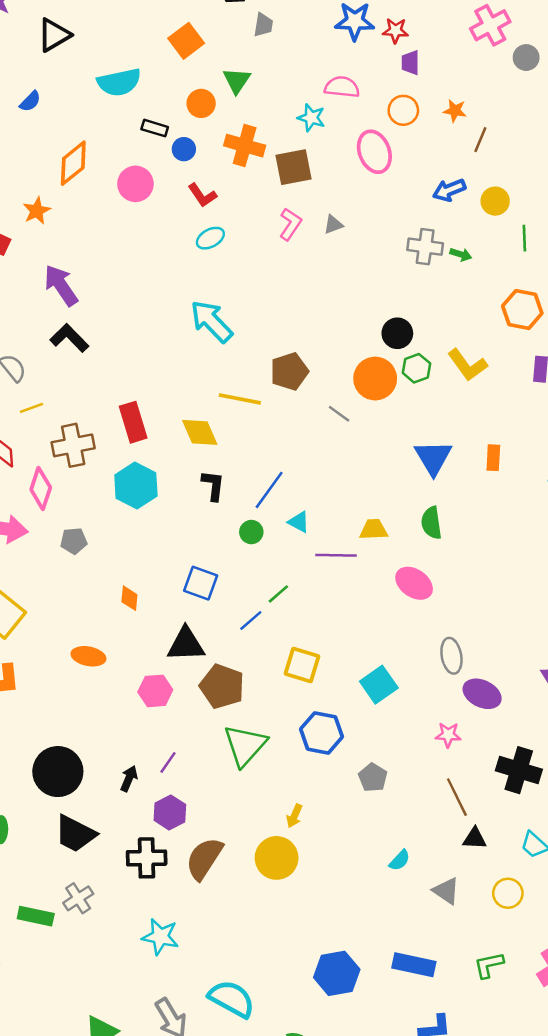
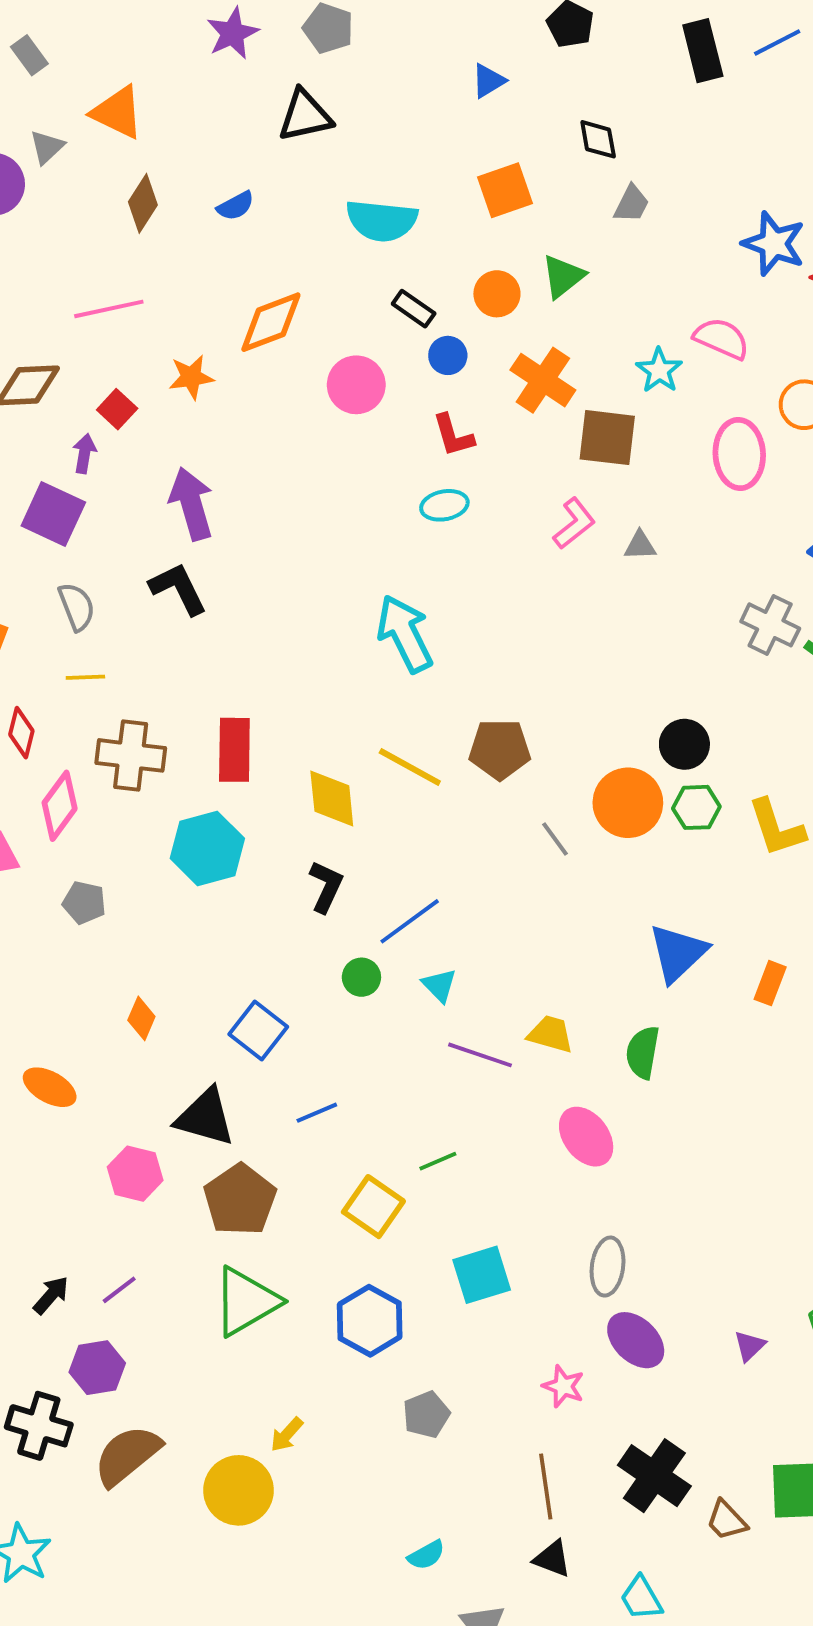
green line: (278, 594) -> (438, 1161), moved

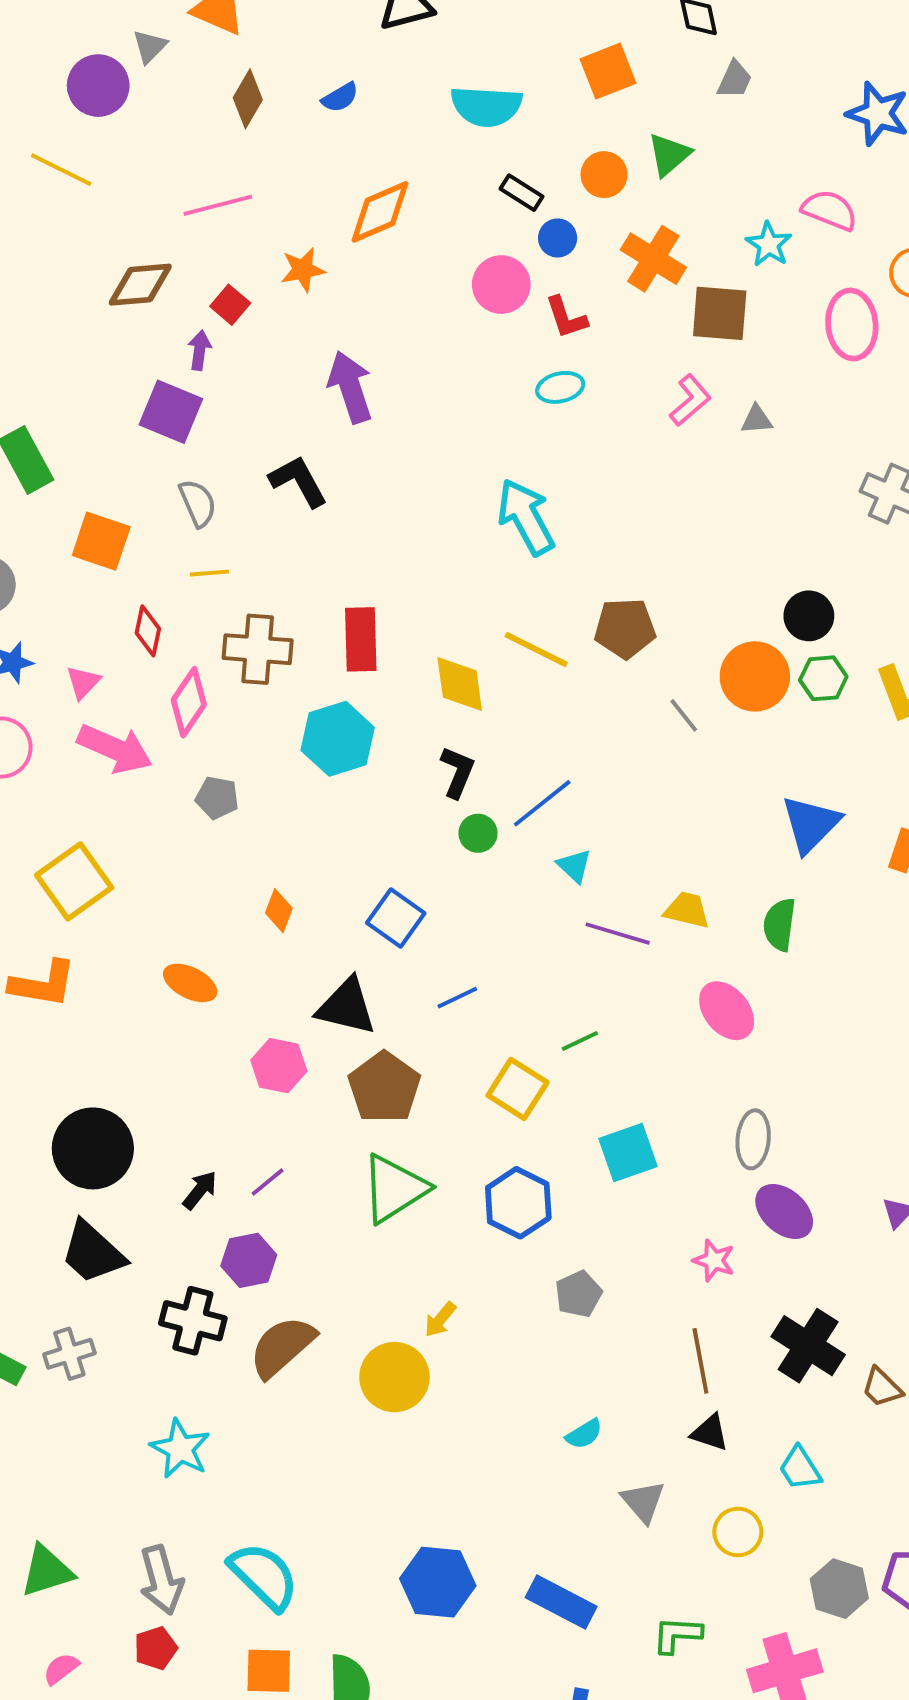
pink circle: (356, 385) -> (501, 285), moved
purple arrow: (191, 504) -> (350, 387), moved
green circle: (361, 977) -> (478, 833), moved

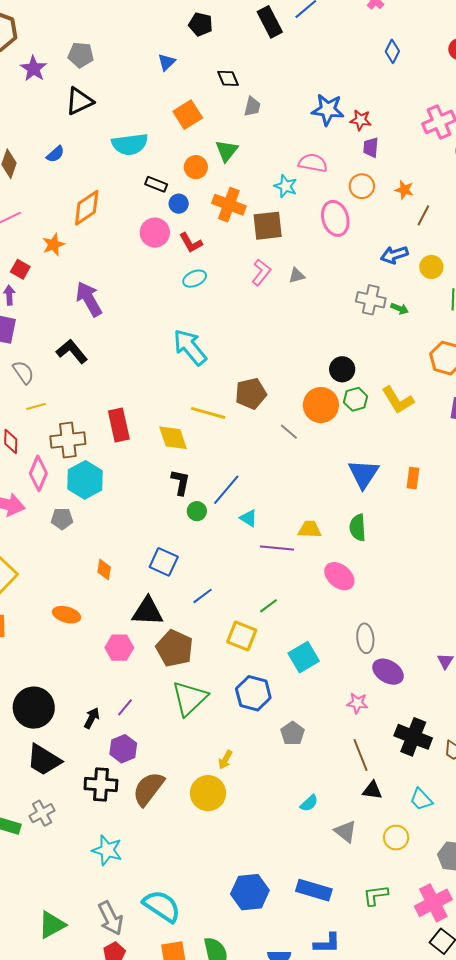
cyan hexagon: (338, 739) -> (85, 480), moved

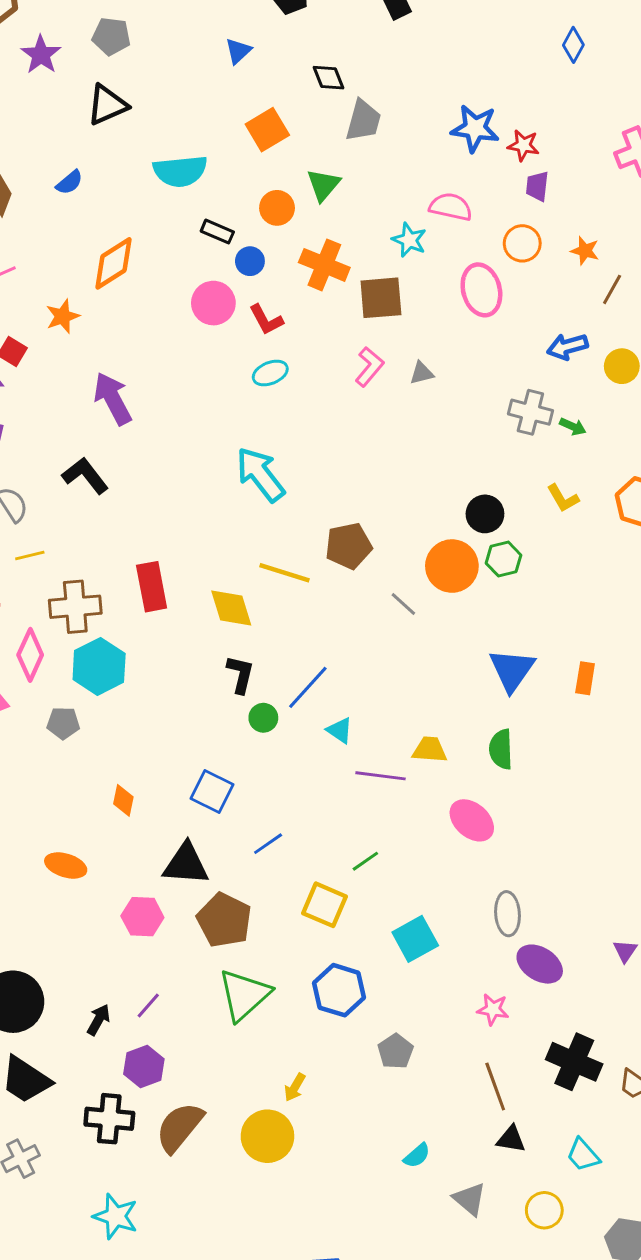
gray trapezoid: (252, 107) -> (363, 121), size x1.4
yellow L-shape: (398, 400) -> (563, 498), moved, size x0.7

